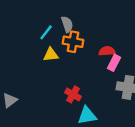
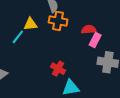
cyan line: (46, 32) -> (18, 37), moved
yellow triangle: (51, 55) -> (30, 24), moved

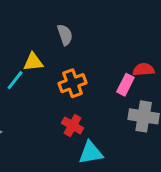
orange cross: (58, 21) -> (73, 83), moved, turned -30
red semicircle: (89, 29) -> (144, 70), moved

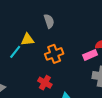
pink rectangle: (125, 85) -> (90, 55), turned 40
red cross: (73, 126) -> (45, 83), moved

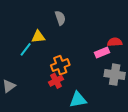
orange cross: (54, 54) -> (60, 65), moved
red cross: (45, 83) -> (56, 81), turned 32

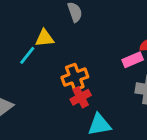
red cross: (56, 81) -> (81, 97), moved

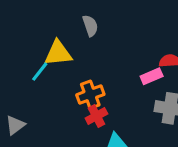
yellow triangle: (45, 38) -> (58, 53), size x1.4

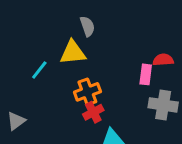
yellow triangle: (58, 53) -> (73, 53), moved
pink rectangle: (152, 76) -> (146, 74), turned -60

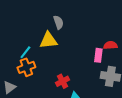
orange cross: (87, 92) -> (26, 67), moved

